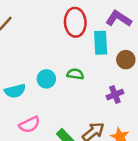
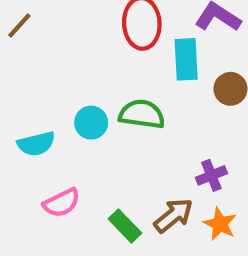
green semicircle: (75, 74) -> (142, 114), size x1.5
purple cross: (115, 95) -> (211, 175), moved

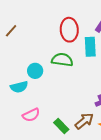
green semicircle: (142, 114) -> (62, 60), moved
cyan circle: (91, 123) -> (35, 71), moved

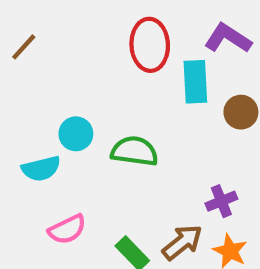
green semicircle: (62, 60) -> (135, 151), moved

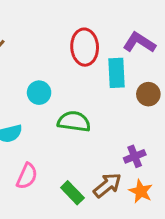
cyan circle: (76, 134) -> (39, 93), moved
pink semicircle: (67, 229) -> (27, 176), turned -40

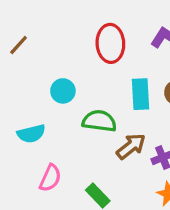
cyan rectangle: (116, 73) -> (141, 94), moved
brown arrow: (107, 185) -> (131, 146), moved

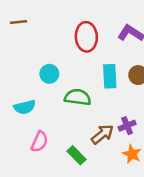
brown line: (19, 45) -> (18, 22), moved, turned 42
brown arrow: (131, 146) -> (102, 134), moved

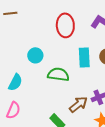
cyan semicircle: (25, 107) -> (15, 82), turned -48
pink semicircle: (39, 142) -> (13, 110), moved

